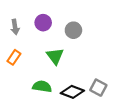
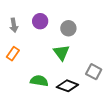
green triangle: (55, 56) -> (61, 53), moved
gray square: (98, 88) -> (94, 72), moved

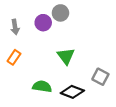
gray circle: (68, 28) -> (60, 13), moved

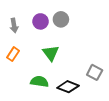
gray circle: (60, 13) -> (61, 19), moved
green triangle: (66, 56) -> (51, 53), moved

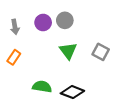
green triangle: (51, 53) -> (68, 51), moved
gray square: (95, 72) -> (101, 52), moved

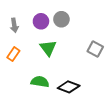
green triangle: (68, 51) -> (48, 48), moved

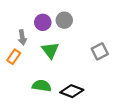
gray arrow: (14, 25) -> (22, 37), moved
gray square: (95, 49) -> (100, 51), turned 35

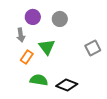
purple circle: (43, 22) -> (33, 17), moved
orange rectangle: (14, 57) -> (27, 57), moved

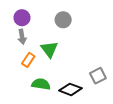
purple circle: (33, 17) -> (22, 18), moved
gray square: (93, 48) -> (98, 76), moved

